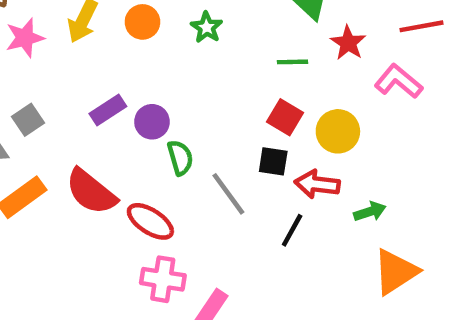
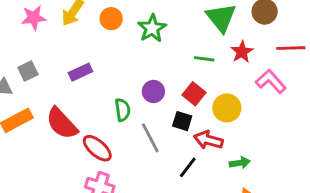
green star: (207, 27) -> (152, 28), size x1.4
purple circle: (152, 122) -> (153, 91), moved

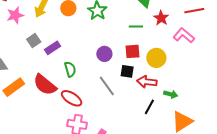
gray square: (28, 71) -> (34, 41), moved
red square: (194, 94) -> (132, 51), turned -35
green semicircle: (123, 110) -> (70, 69), moved
green arrow: (240, 163) -> (171, 94), turned 32
black line: (188, 167) -> (149, 107), moved

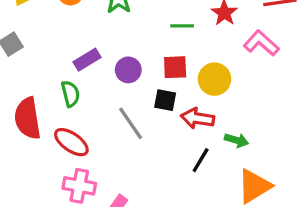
purple rectangle: (53, 48) -> (87, 60), moved
red semicircle: (45, 85) -> (28, 118), turned 40

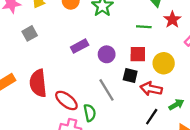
green semicircle: (70, 94) -> (90, 113), moved
green arrow: (236, 140) -> (176, 105), turned -48

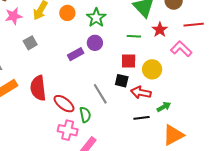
purple circle: (107, 54) -> (95, 43), moved
black line: (152, 117) -> (142, 118), turned 49

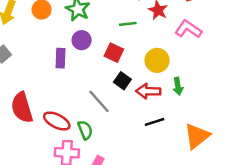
purple rectangle: (76, 54) -> (60, 58), turned -49
red square: (129, 61) -> (114, 53), moved, turned 35
black square: (122, 81) -> (122, 81), turned 32
green arrow: (164, 107) -> (178, 86), moved, turned 120

